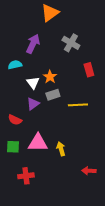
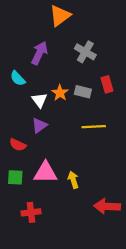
cyan semicircle: (15, 65) -> (18, 78), turned -120
gray rectangle: (53, 95) -> (83, 92), moved, turned 32
red arrow: (89, 171) -> (107, 206), size x1.5

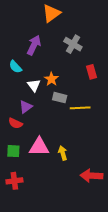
gray rectangle: (83, 92) -> (60, 98), moved
purple triangle: (39, 125) -> (26, 107), moved
red cross: (31, 212) -> (14, 181), moved

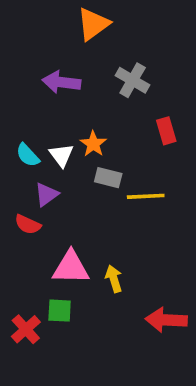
purple arrow: (34, 45) -> (61, 82), turned -108
cyan semicircle: (15, 67) -> (28, 155), moved
green square: (13, 151) -> (60, 311), moved
red cross: (14, 181) -> (26, 329), turned -35

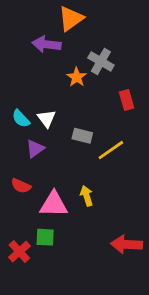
purple arrow: (61, 82) -> (47, 44), moved
orange star: (93, 144) -> (77, 77), moved
yellow line: (146, 196) -> (111, 150), turned -32
red semicircle: (28, 224) -> (21, 186), moved
yellow arrow: (114, 279) -> (87, 196), moved

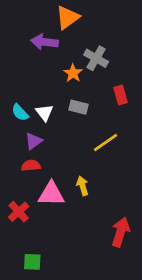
gray rectangle: (82, 136) -> (78, 107), moved
red semicircle: (21, 186) -> (31, 166), moved, turned 150
green square: (45, 237) -> (32, 262), moved
red arrow: (127, 244) -> (121, 232), turned 104
red cross: (19, 252) -> (19, 212), moved

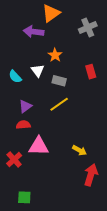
gray cross: (96, 58) -> (88, 28), moved, turned 36
cyan semicircle: (20, 113) -> (15, 77), moved
white triangle: (44, 113) -> (38, 71), moved
yellow line: (106, 142) -> (59, 104), moved
yellow arrow: (82, 186) -> (80, 150), moved, turned 136

